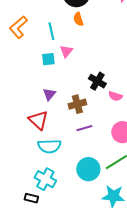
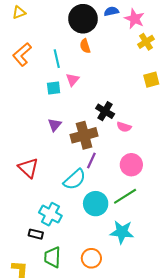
brown cross: (77, 104) -> (84, 135), size x1.4
red triangle: (38, 120) -> (28, 168), moved
purple line: (84, 128) -> (91, 161), turned -49
cyan semicircle: (49, 146) -> (75, 179), moved, turned -40

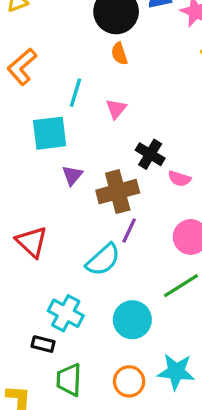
cyan line: (57, 59) -> (76, 93), moved, turned 30
pink triangle: (72, 80) -> (116, 109), moved
cyan square: (54, 88) -> (50, 133), moved, size x1.6
cyan circle: (96, 204) -> (132, 320), moved
cyan star: (122, 232) -> (176, 372), moved

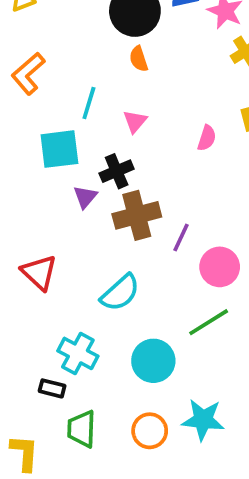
black cross: (150, 154) -> (117, 171), moved, turned 36
pink semicircle: (179, 179) -> (207, 138), moved, turned -90
purple line: (129, 230) -> (181, 237), moved

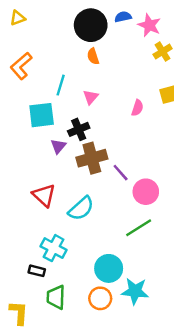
purple line: (181, 237) -> (121, 173), turned -66
red triangle: (39, 272) -> (44, 195), moved
cyan circle: (153, 361) -> (109, 268), moved

